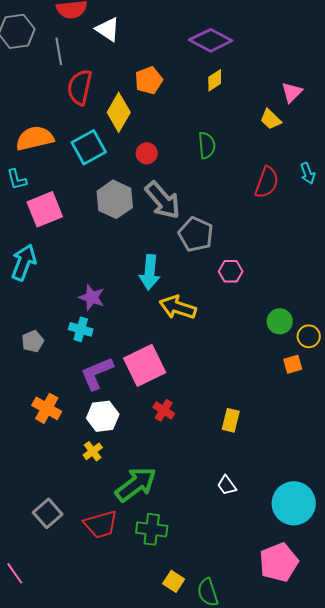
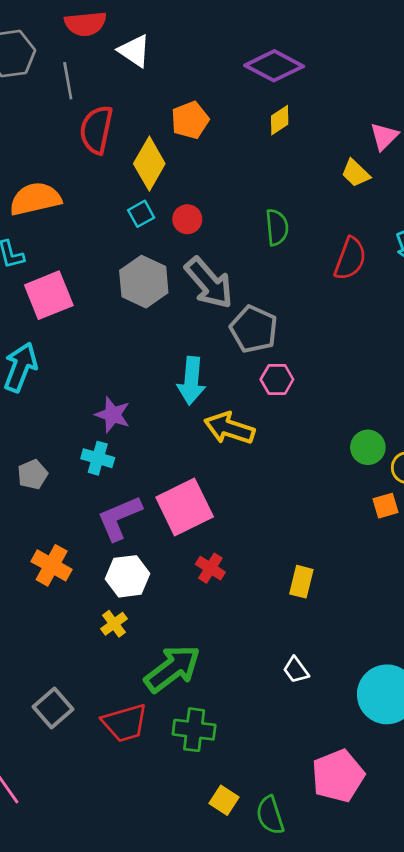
green semicircle: (207, 145) -> (277, 227), moved
cyan square: (89, 147) -> (141, 214), moved, size x0.6
pink hexagon: (231, 271) -> (277, 379), moved
pink pentagon: (279, 562) -> (338, 776), moved

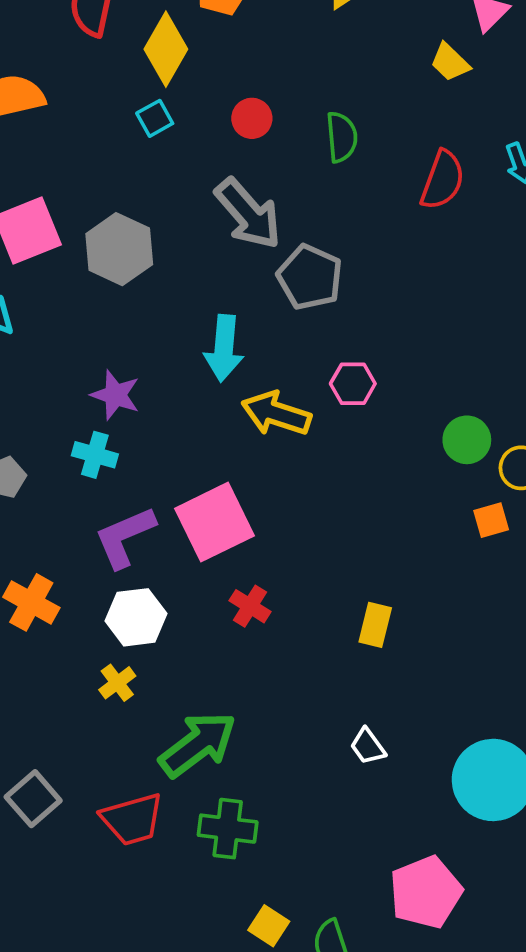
red circle: (187, 219) -> (252, 118), moved
gray hexagon: (144, 282) -> (119, 249), moved
pink hexagon: (277, 379) -> (353, 384), moved

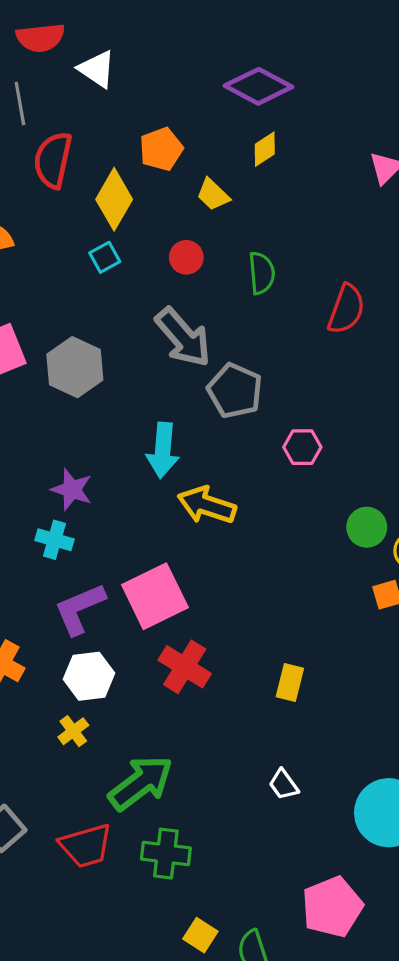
yellow trapezoid: (450, 62) -> (213, 195), moved
pink hexagon: (353, 384) -> (302, 447), moved
red cross: (250, 606) -> (185, 667), size x1.5

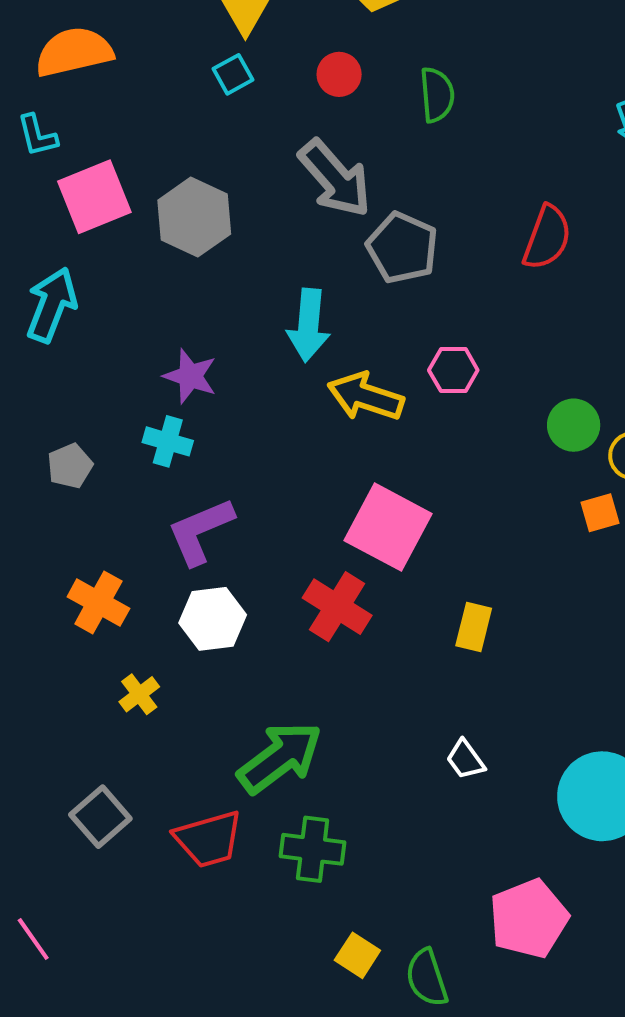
red semicircle: (346, 309) -> (547, 237), moved
pink hexagon: (302, 447) -> (453, 370), moved
pink square: (155, 596) -> (388, 527), moved, turned -36
yellow cross: (73, 731) -> (139, 694), moved

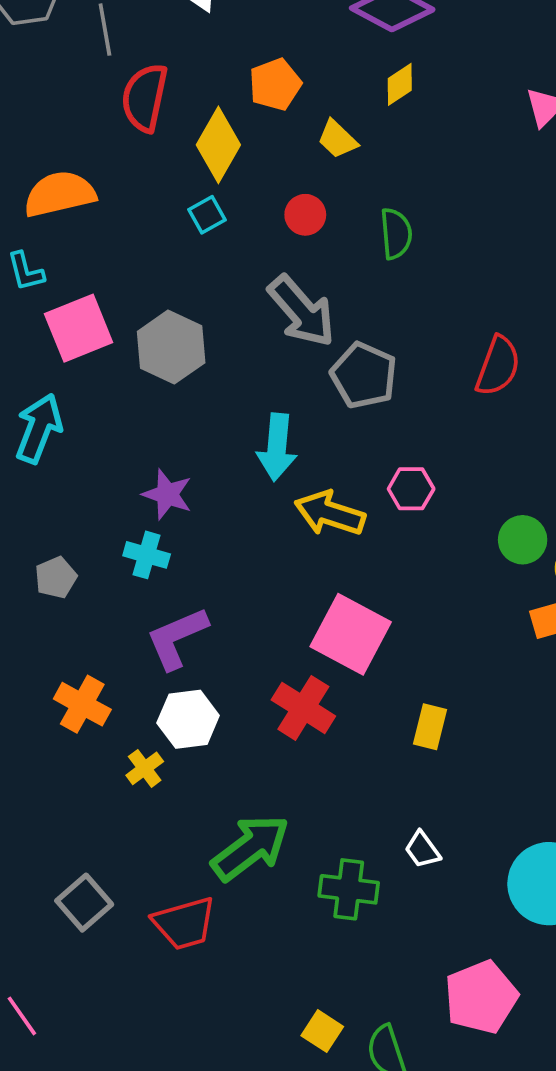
yellow cross: (139, 694) -> (145, 768), moved
green cross: (313, 849) -> (349, 889), moved

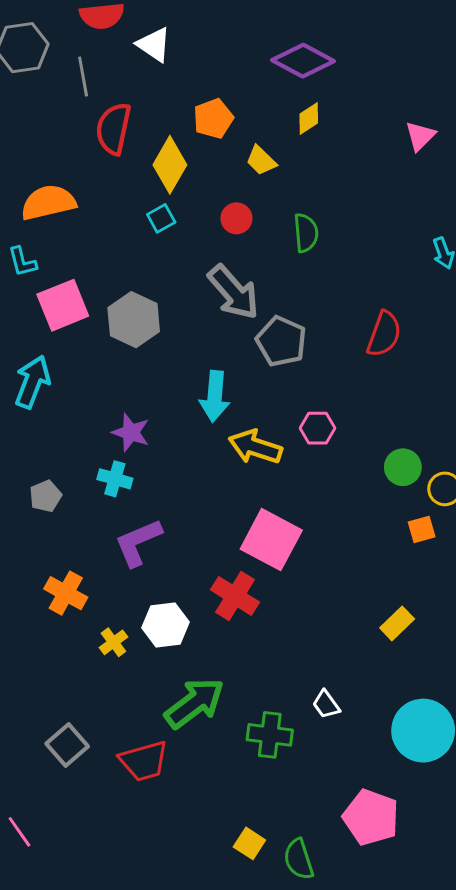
white hexagon: (188, 719) -> (166, 625), moved
yellow rectangle: (430, 727) -> (397, 623), moved, turned 32
pink pentagon: (481, 997) -> (371, 817), turned -30

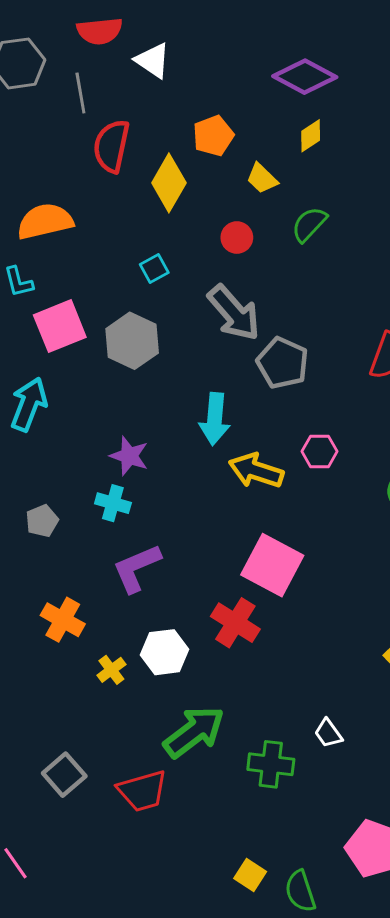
cyan square: (161, 218) -> (154, 269), moved
green semicircle: (306, 233) -> (309, 224), moved, turned -132

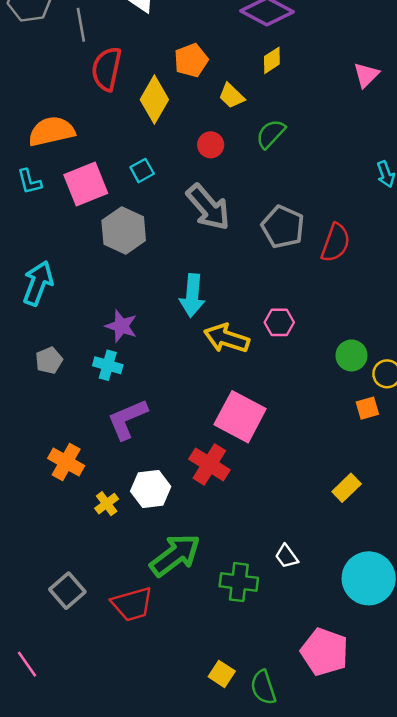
pink square: (60, 326) -> (86, 184), moved
gray pentagon: (283, 363) -> (283, 227), moved
gray pentagon: (42, 521) -> (49, 360), moved

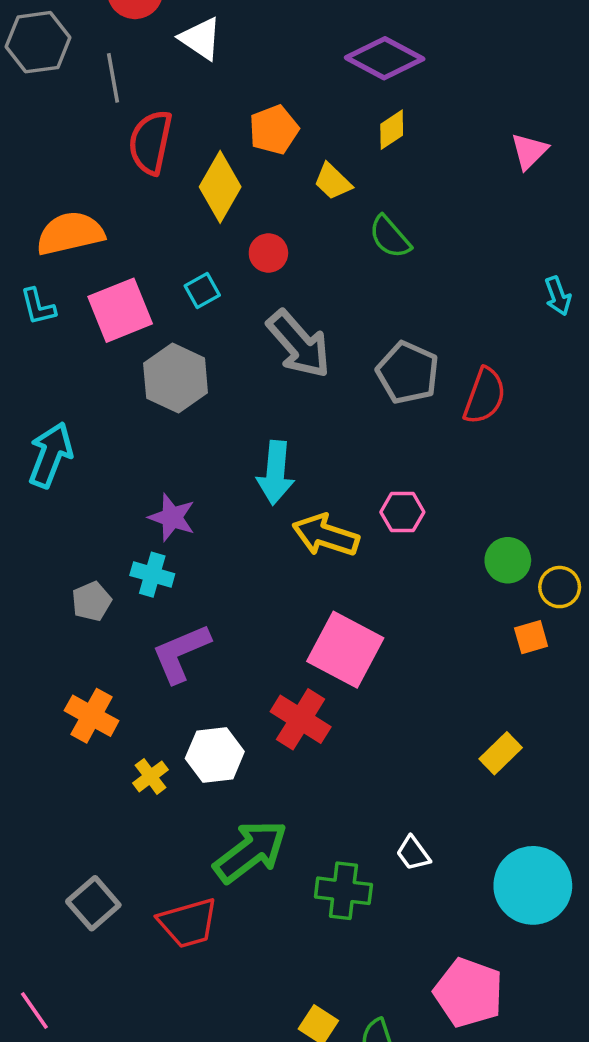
green semicircle: (271, 134) -> (390, 237), turned -84
red circle: (211, 145) -> (268, 253), moved
gray pentagon: (49, 360) -> (92, 601), moved

